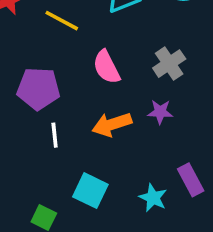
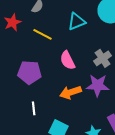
purple star: (160, 112) -> (98, 85), size x1.6
white line: (55, 135) -> (34, 108), moved

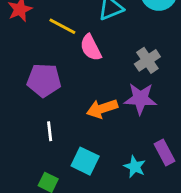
pink semicircle: (68, 60) -> (91, 48), moved

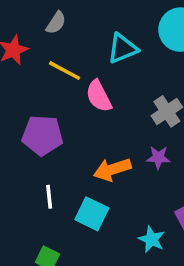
purple star: (140, 99) -> (158, 157), size x0.6
cyan square: (85, 161) -> (92, 214), moved

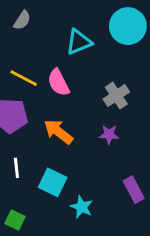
yellow line: (65, 71) -> (24, 78), moved
orange arrow: (112, 169) -> (58, 132), moved, turned 56
cyan star: (152, 239) -> (82, 207), moved

